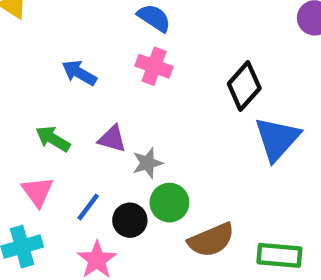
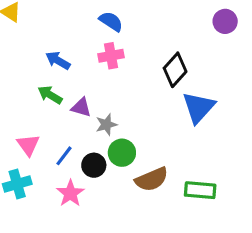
pink cross: (154, 66) -> (111, 56), turned -30
green arrow: (53, 139) -> (50, 95), moved

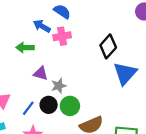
blue arrow: (58, 60) -> (42, 26), moved
green arrow: (50, 95) -> (25, 47), moved, turned -30
black circle: (94, 165) -> (49, 105), moved

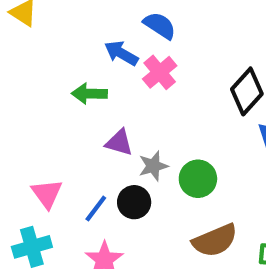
pink cross: (62, 36) -> (160, 72), turned -30
green circle: (70, 106) -> (198, 179), moved

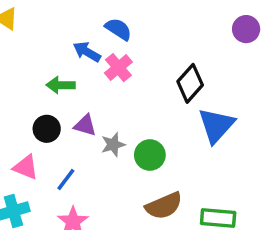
pink triangle: (47, 194) -> (26, 167), turned -32
black circle: (134, 202) -> (47, 129), moved

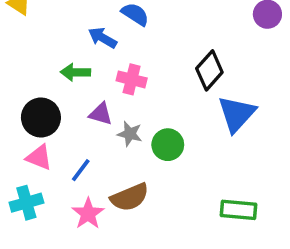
pink cross: (118, 68) -> (132, 79), moved, turned -36
black circle: (47, 129) -> (41, 118), moved, size x1.4
gray star: (113, 145) -> (130, 134), turned 30
brown semicircle: (164, 206) -> (130, 197), moved

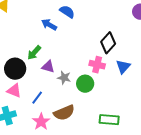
green arrow: (75, 72) -> (34, 53), moved, turned -49
pink cross: (132, 79) -> (97, 65), moved
blue triangle: (237, 114) -> (123, 67), size x0.7
green rectangle: (238, 210) -> (109, 120), moved

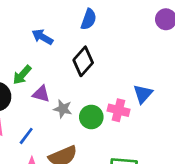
blue semicircle: (67, 12) -> (89, 19), moved, turned 77
black diamond: (108, 43) -> (83, 61), moved
pink cross: (97, 65) -> (118, 110), moved

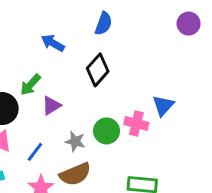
purple triangle: (41, 94) -> (51, 106), turned -48
gray star: (63, 109) -> (75, 141), moved

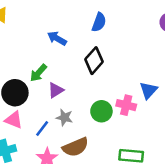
gray star: (75, 141) -> (64, 117), moved

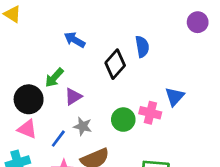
blue semicircle: (99, 22) -> (142, 47), moved, turned -30

